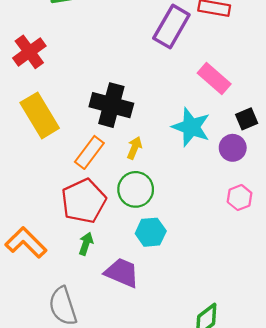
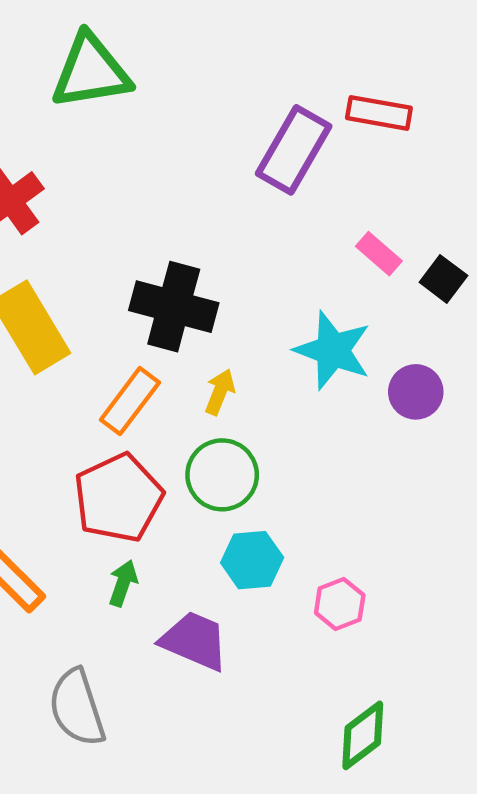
pink rectangle: (214, 79) -> (379, 254), size x0.7
black square: (247, 119) -> (443, 279), moved, turned -30
pink hexagon: (240, 198) -> (340, 604), moved

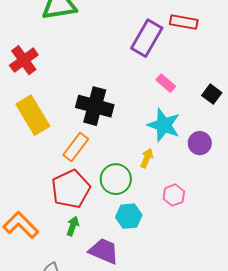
pink rectangle: (379, 254) -> (166, 83), moved
yellow arrow: (220, 392) -> (147, 158), moved
pink hexagon: (340, 604) -> (174, 195), moved

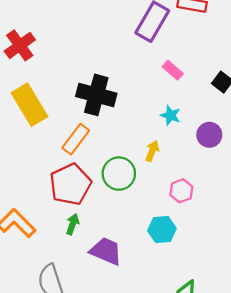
cyan star: (164, 125) -> (171, 115), size x0.6
cyan hexagon: (129, 216) -> (162, 230), moved

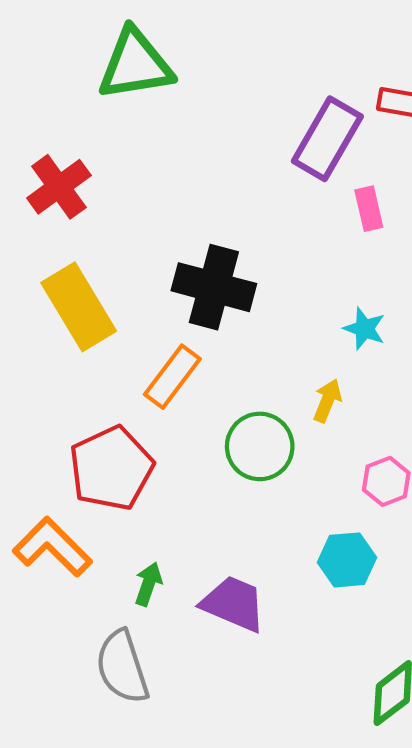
pink rectangle: (173, 70) -> (369, 209), moved, turned 36
red pentagon: (70, 184) -> (111, 468), moved
green arrow: (73, 224) -> (148, 584), moved

